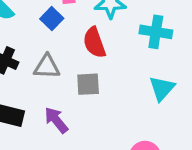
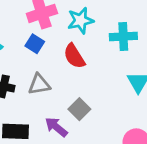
gray square: (88, 84) -> (79, 109), moved, turned -30

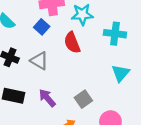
gray triangle: (39, 84) -> (39, 61), turned 30
gray square: (79, 109) -> (83, 99), moved

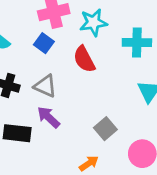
purple arrow: (47, 98) -> (48, 117), moved

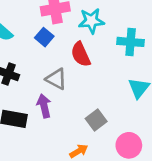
gray triangle: (45, 86) -> (56, 79), moved
purple arrow: (48, 117) -> (44, 106), turned 30

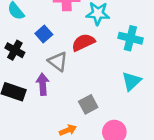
blue square: (44, 37) -> (44, 34), moved
red semicircle: (81, 54) -> (83, 42), turned 80

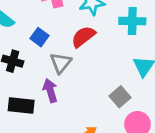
gray triangle: (58, 61) -> (61, 63), turned 45
gray square: (88, 104) -> (120, 97), moved

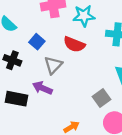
red semicircle: (83, 37) -> (74, 44), turned -125
purple arrow: (50, 91) -> (42, 88), turned -54

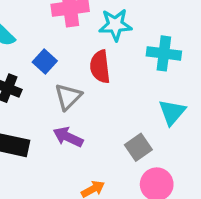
red semicircle: (74, 44) -> (100, 67), turned 60
purple arrow: (42, 88) -> (68, 137), moved

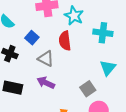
cyan star: (115, 25) -> (74, 16), turned 30
gray triangle: (68, 97) -> (46, 59), turned -48

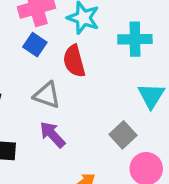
blue square: (32, 38) -> (35, 45), moved
purple arrow: (46, 83) -> (52, 135), turned 30

